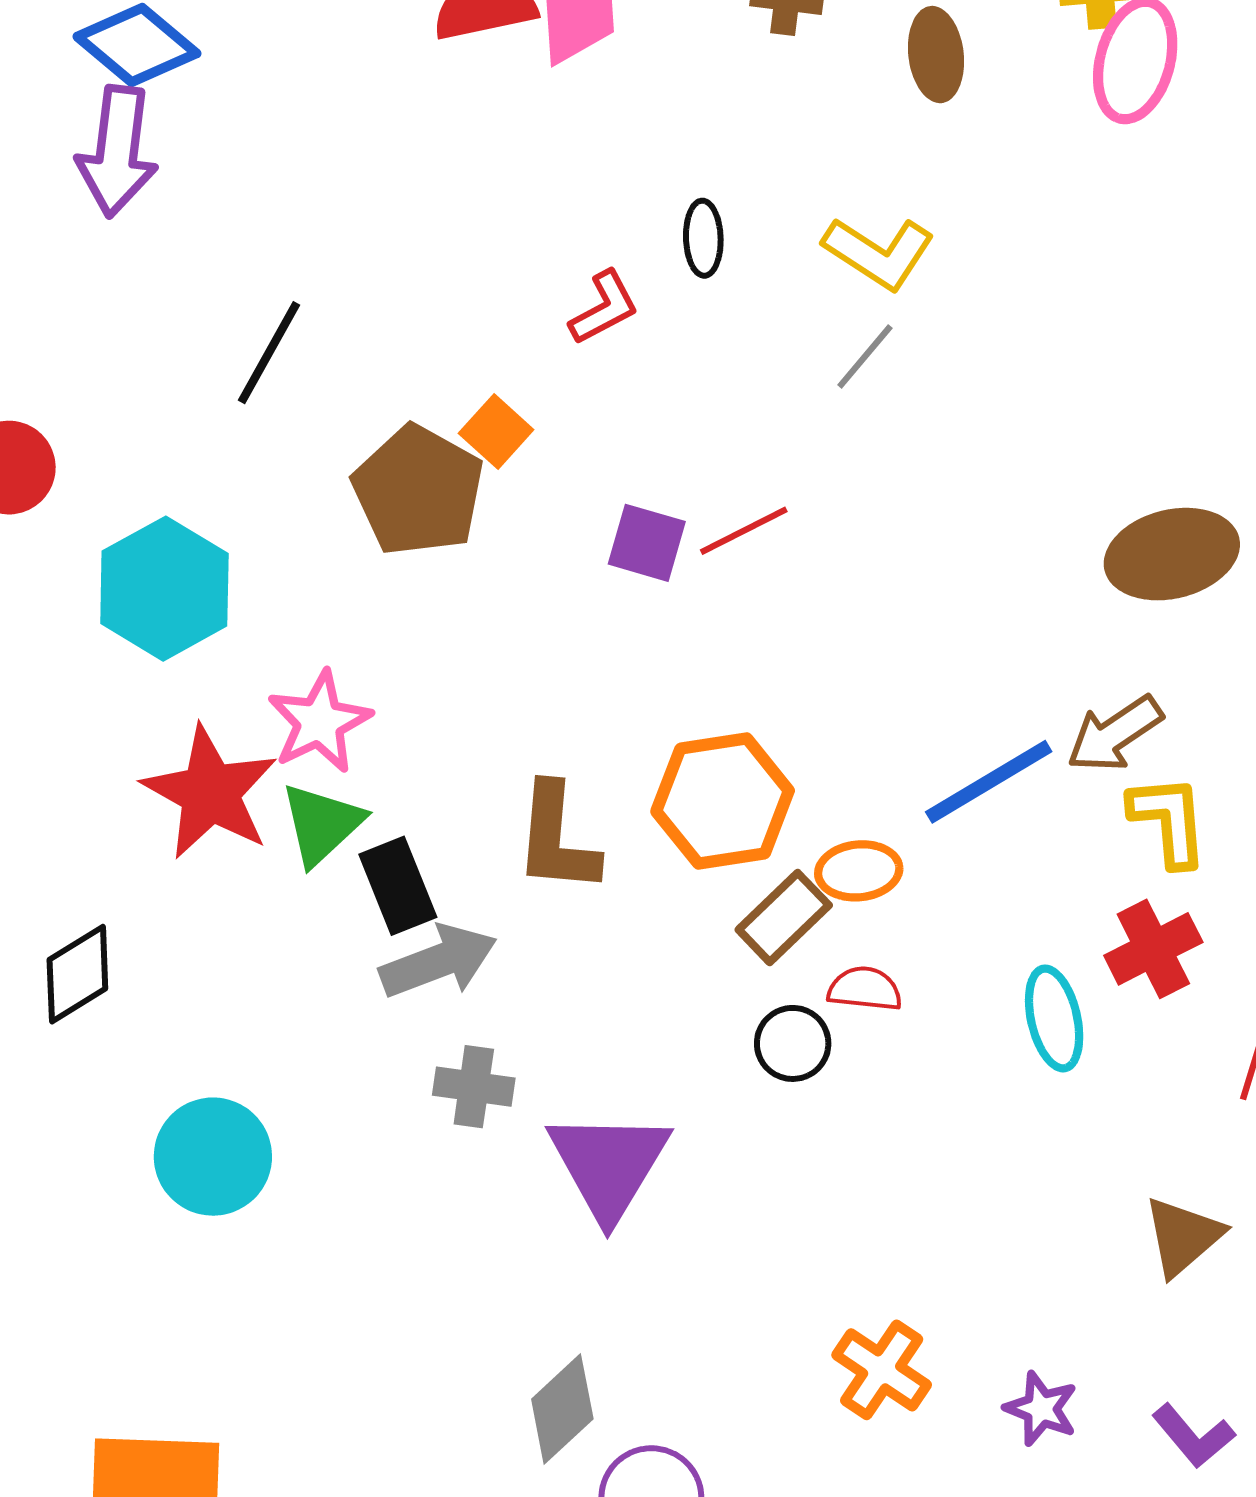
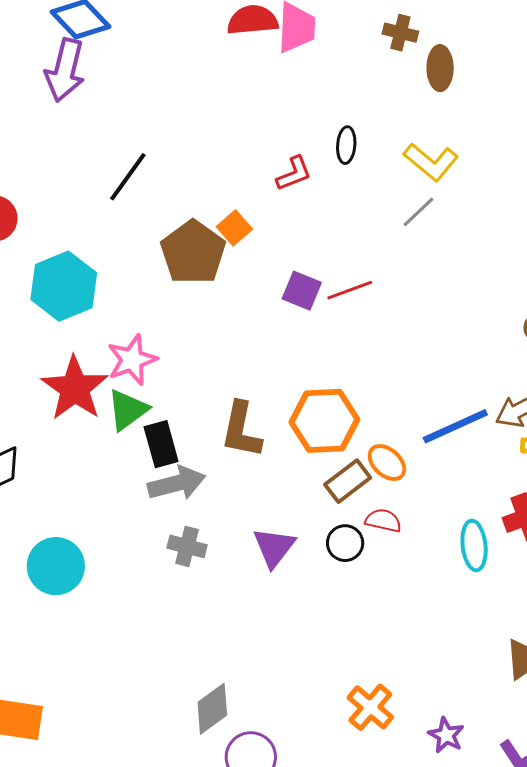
brown ellipse: (936, 55) -> (440, 68), moved
orange ellipse: (859, 871) -> (387, 463), turned 42
purple triangle: (609, 1165) -> (274, 547), moved, size x0.7

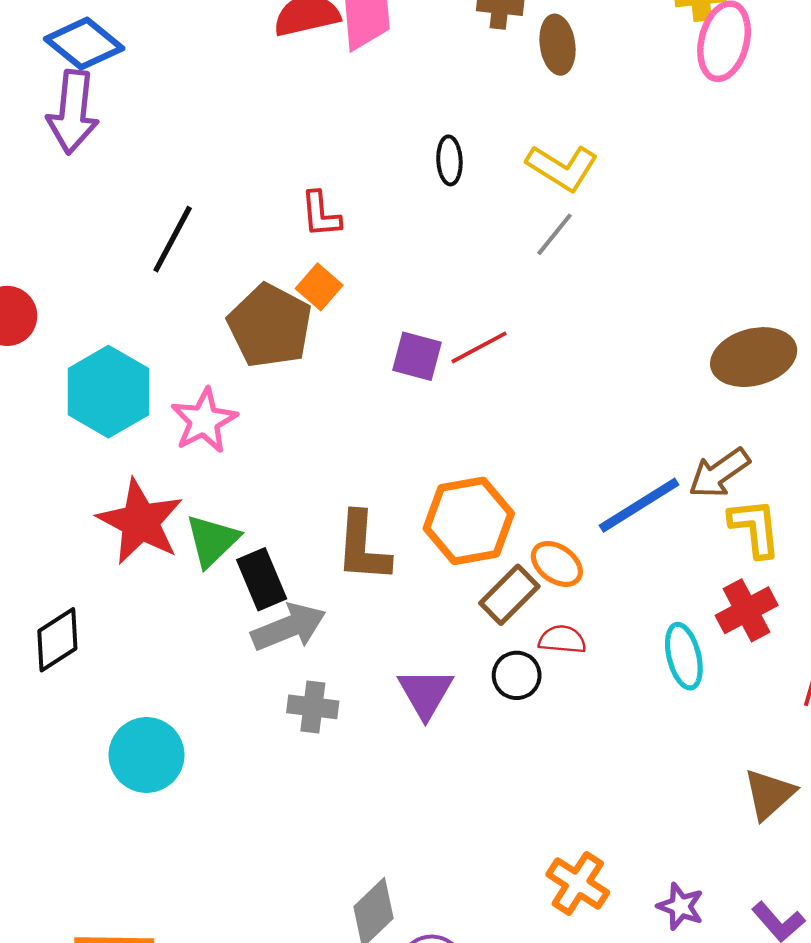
red L-shape: (294, 174) -> (321, 214), moved, turned 114
pink star: (132, 360) -> (204, 421), moved

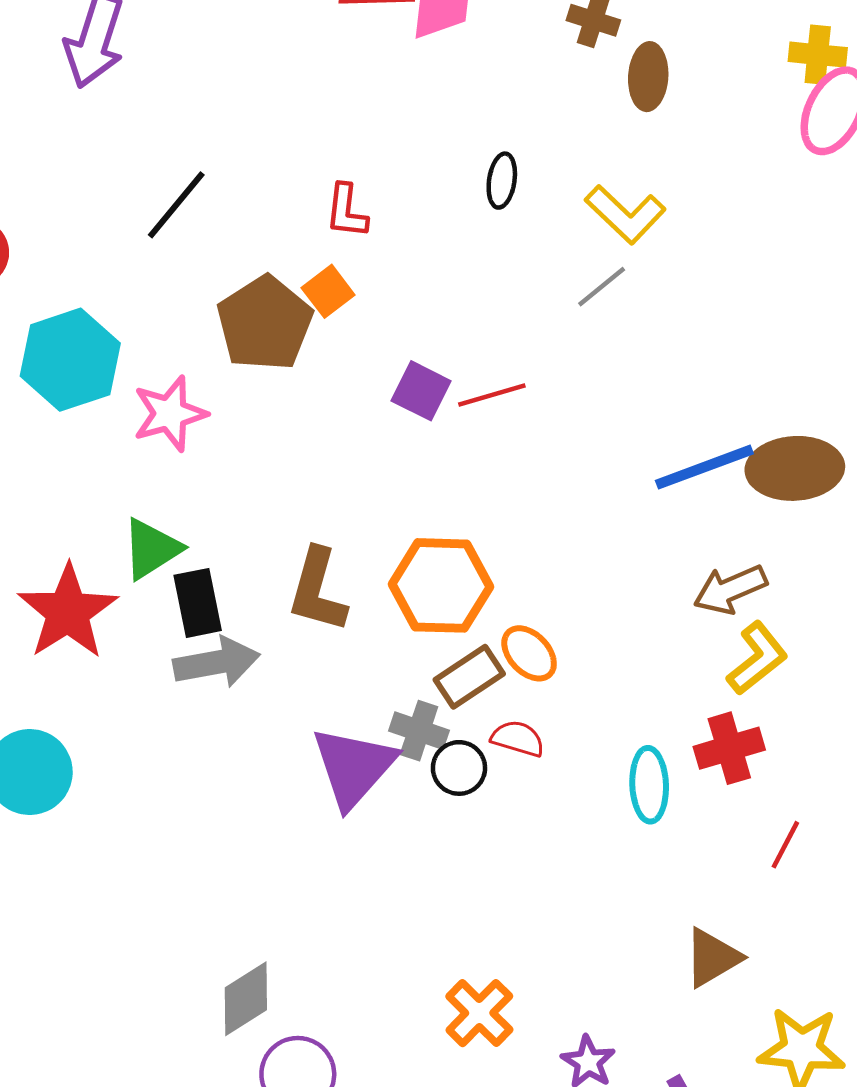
blue line: (639, 505) -> (704, 467), moved
red star: (140, 522) -> (68, 612), moved
yellow L-shape: (755, 528) -> (757, 658), turned 46
purple triangle: (425, 693) -> (354, 767), size x1.4
gray cross: (313, 707) -> (419, 731), moved

